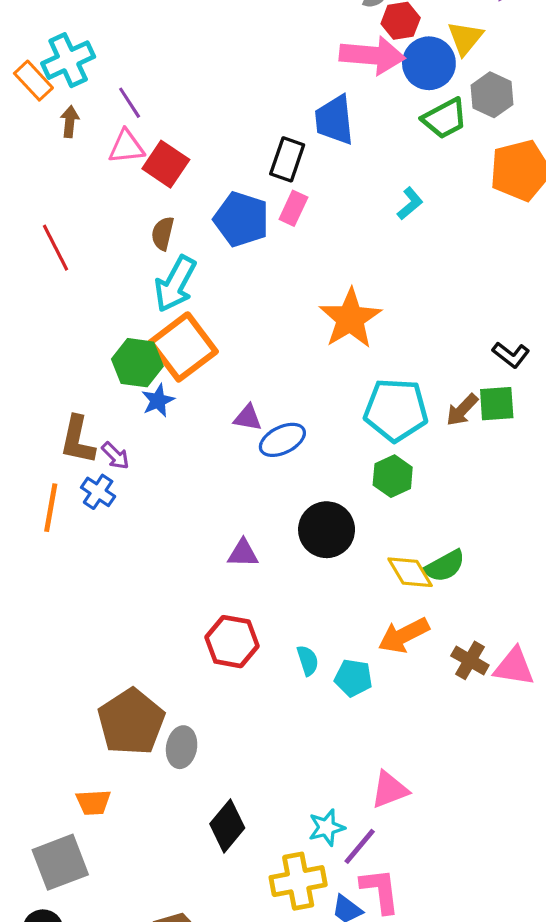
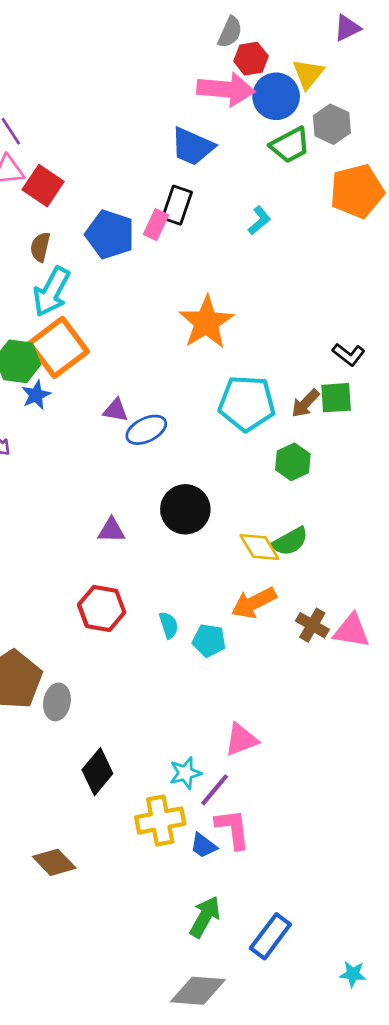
blue trapezoid: (334, 120) -> (192, 147), turned -60
black rectangle: (287, 159) -> (177, 205), moved
green hexagon: (393, 476) -> (293, 462), moved

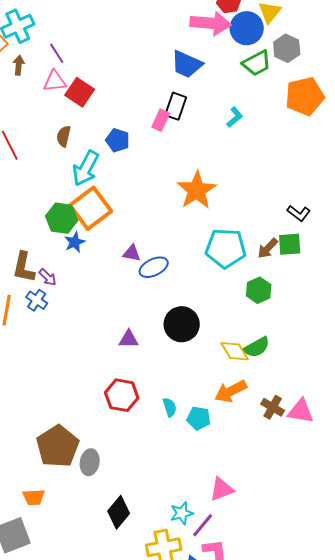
blue pentagon: (110, 234) -> (118, 140), moved, size x0.7
brown semicircle: (40, 247) -> (64, 136), moved

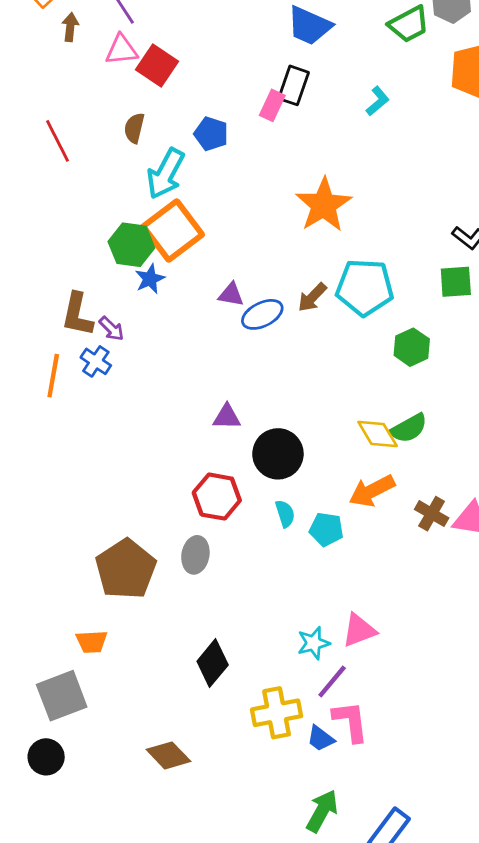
brown arrow: (268, 248) -> (312, 297), moved
black circle: (182, 324) -> (278, 454), moved
gray ellipse: (90, 462) -> (195, 555), moved
cyan star: (182, 513) -> (314, 643), moved

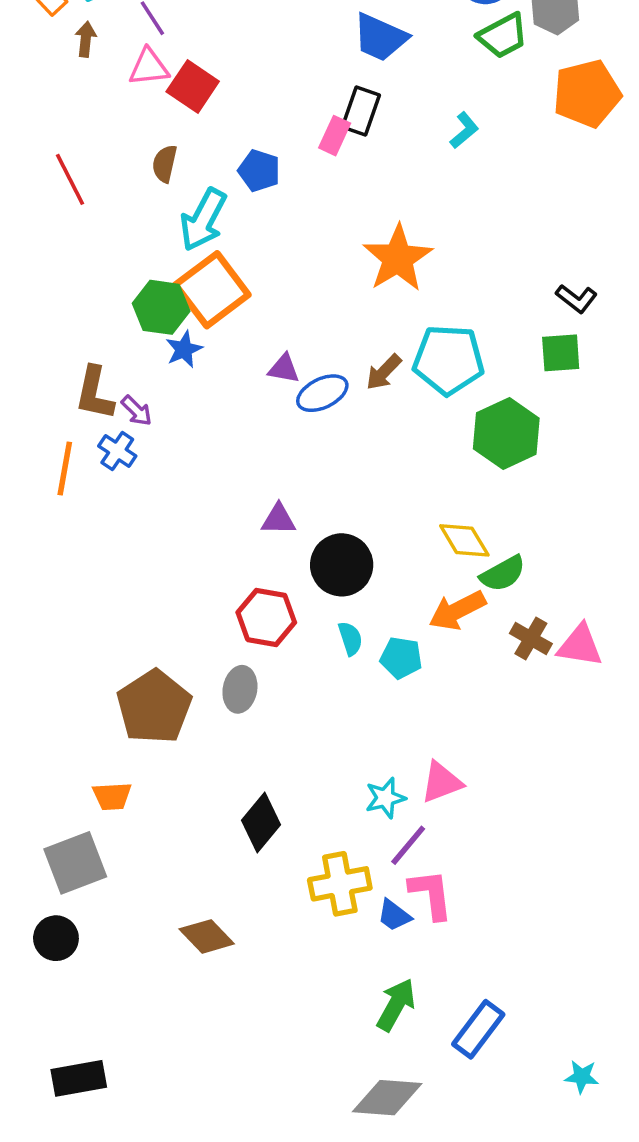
green hexagon: (412, 347) -> (506, 433), size x1.5
green semicircle: (409, 428) -> (503, 574), moved

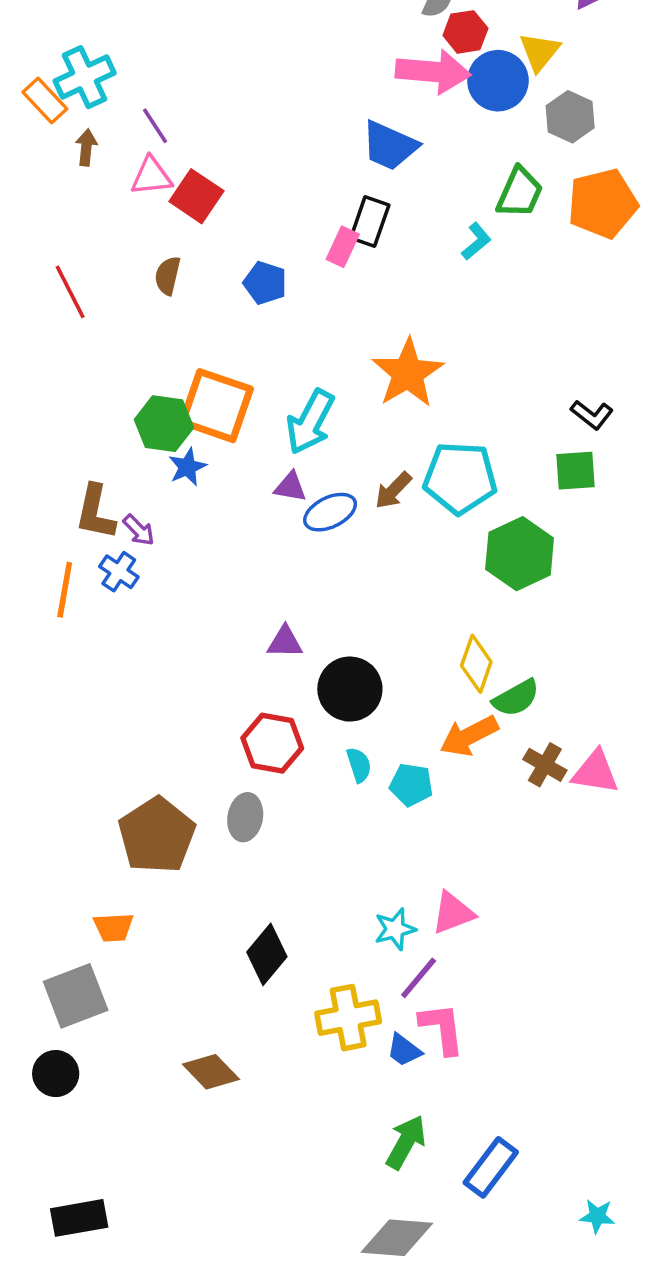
green trapezoid: (503, 36) -> (520, 193), moved, turned -38
cyan arrow: (203, 220) -> (310, 422), moved
orange square: (212, 290) -> (216, 406), turned -34
yellow diamond: (464, 540) -> (476, 664), turned 50

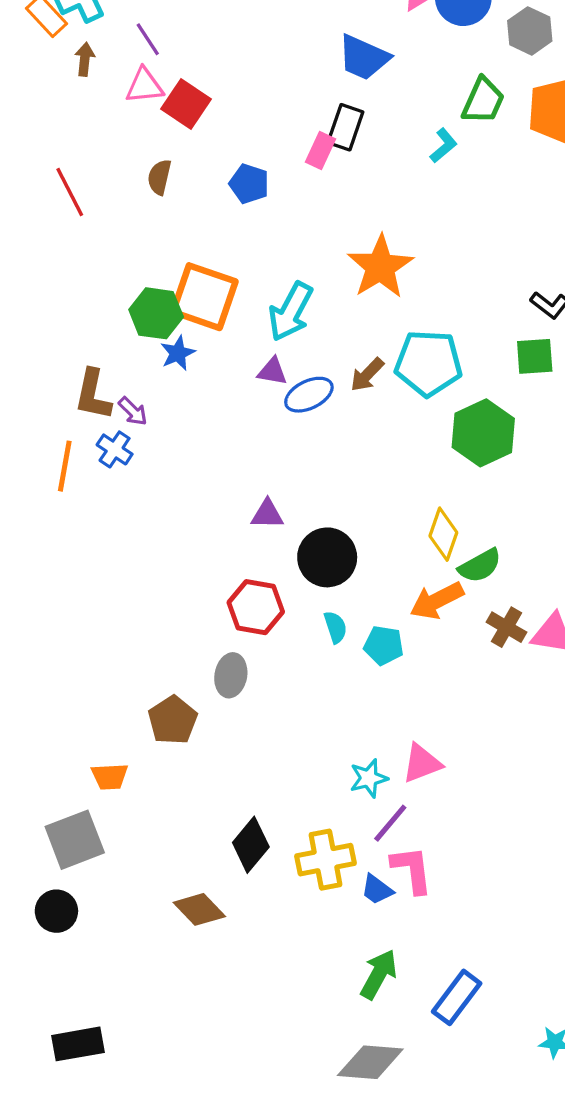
brown pentagon: (157, 835) -> (173, 720), moved, size x0.7
black diamond: (267, 954) -> (251, 845), moved

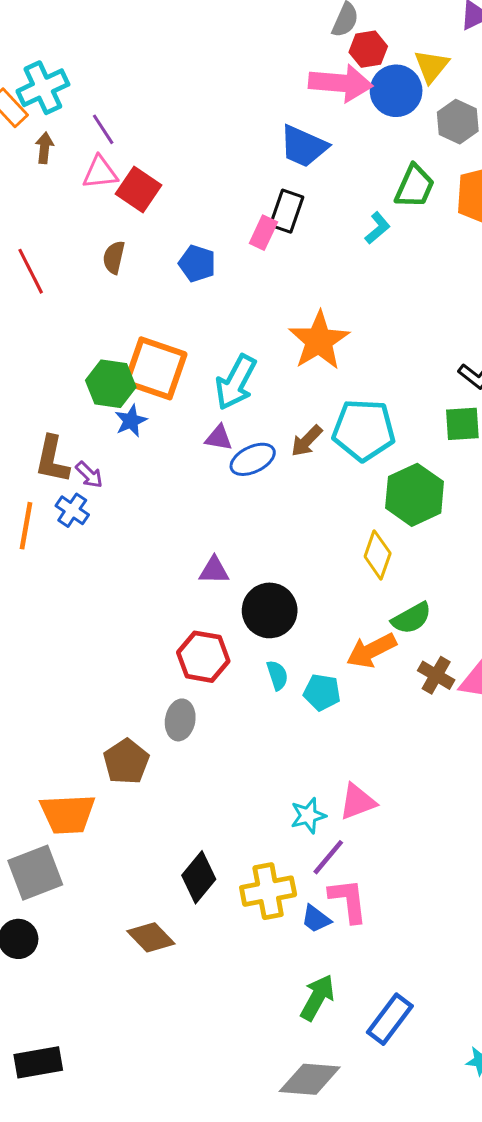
yellow diamond: (443, 534) -> (378, 555), moved
orange trapezoid: (110, 777) -> (68, 814), size x1.6

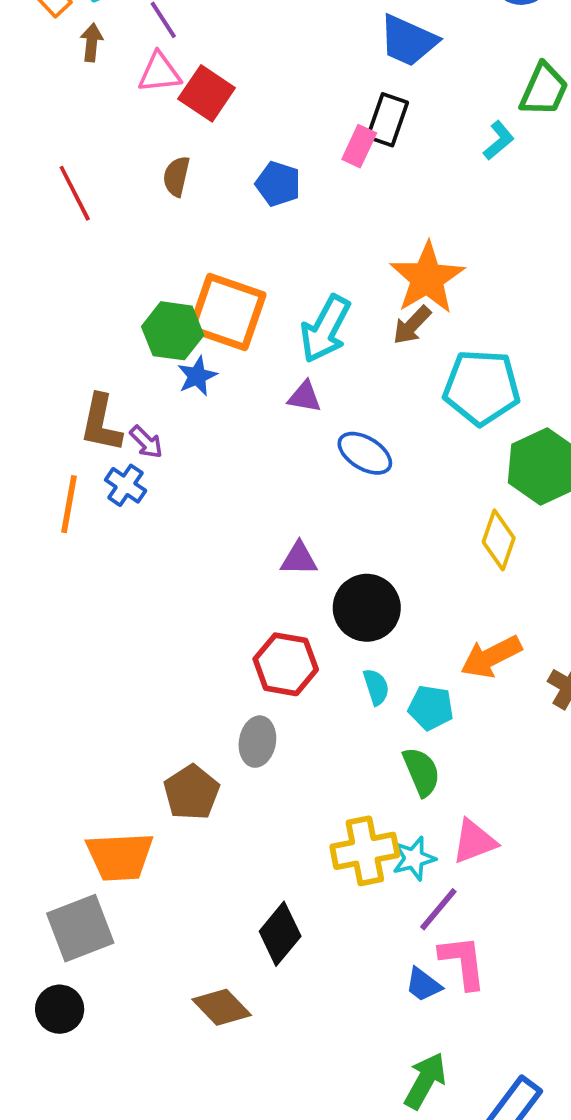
brown arrow: (307, 441) -> (412, 325), moved
blue ellipse: (253, 459) -> (365, 453), moved, turned 57
green semicircle: (411, 618) -> (421, 772), moved, turned -84
yellow cross: (268, 891) -> (365, 851), moved

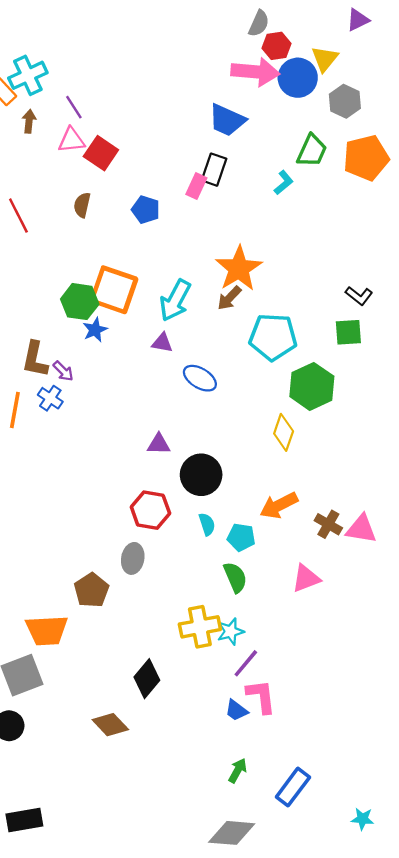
pink triangle: (474, 841) -> (306, 578), moved
green arrow: (425, 1081) -> (238, 771), size x0.7

